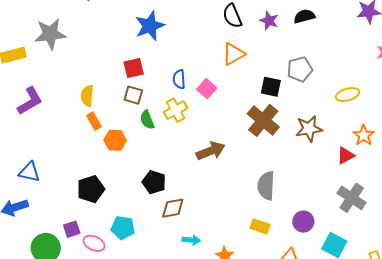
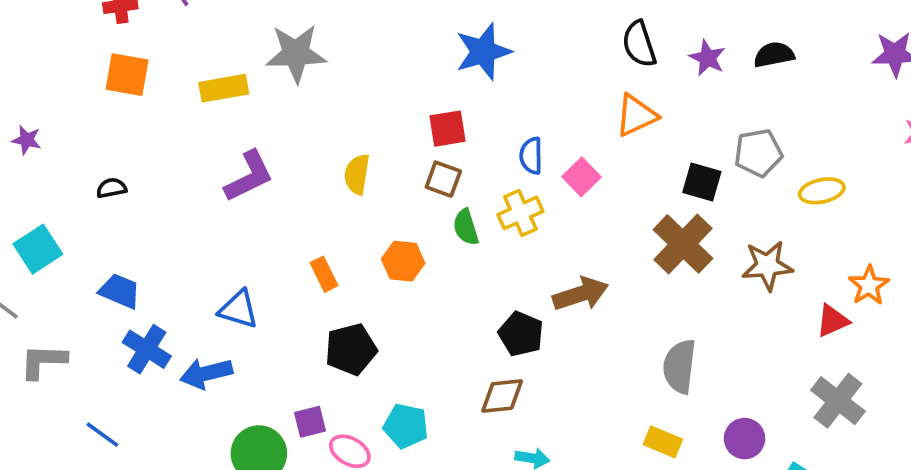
yellow ellipse: (348, 95) -> (822, 191), moved
orange rectangle: (94, 121) -> (324, 274), moved
black pentagon: (154, 182) -> (521, 334), moved

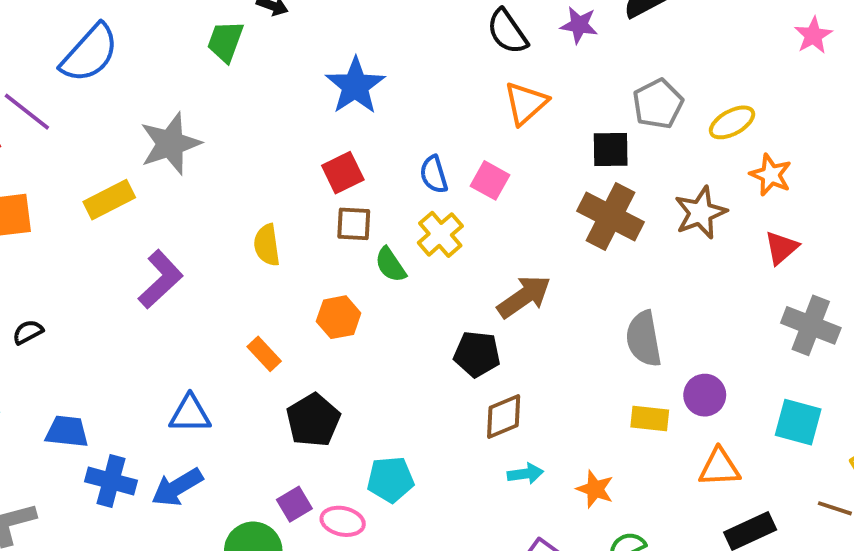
orange star: (869, 285) -> (771, 175), moved
brown diamond: (502, 396) -> (504, 416), moved
purple circle: (745, 439) -> (705, 395), moved

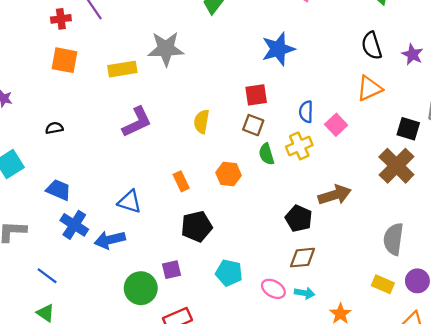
pink ellipse: (343, 521) -> (273, 289), moved

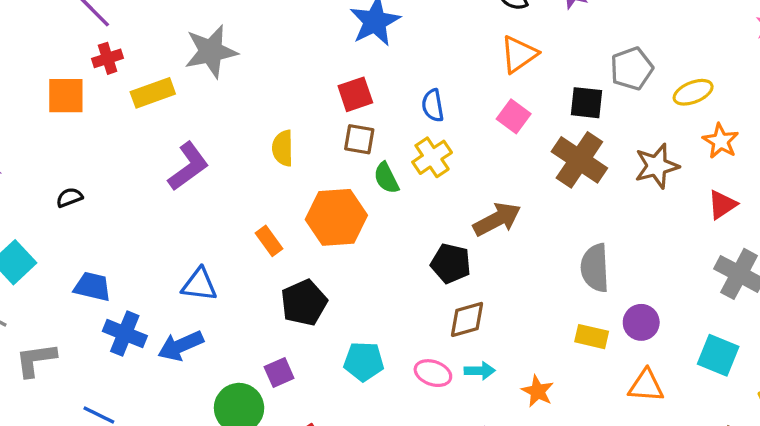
red cross: (61, 19) -> (108, 58), moved
pink square: (336, 125) -> (514, 116), moved
orange hexagon: (229, 174) -> (336, 217), size x1.6

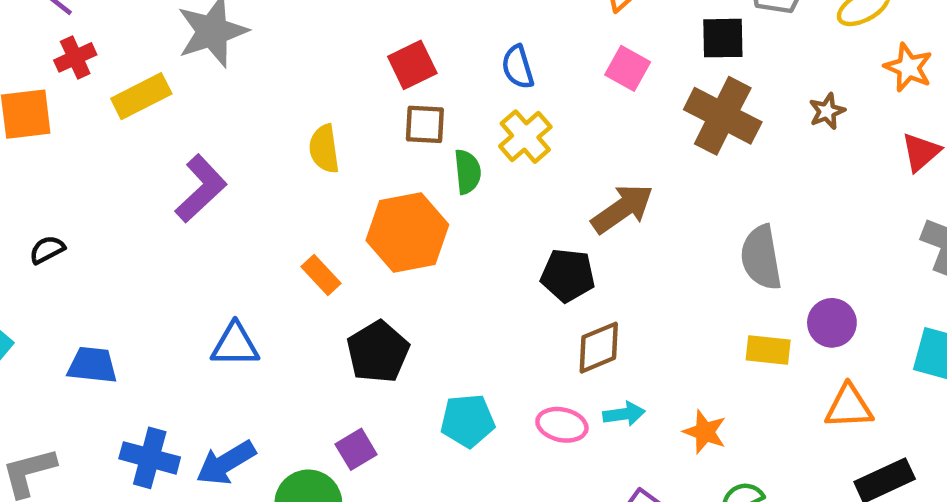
brown star: (657, 166) -> (827, 111), size x0.6
green semicircle: (386, 178) -> (468, 172), turned -152
blue cross: (125, 333) -> (150, 458), moved
blue arrow: (181, 346) -> (226, 463), moved

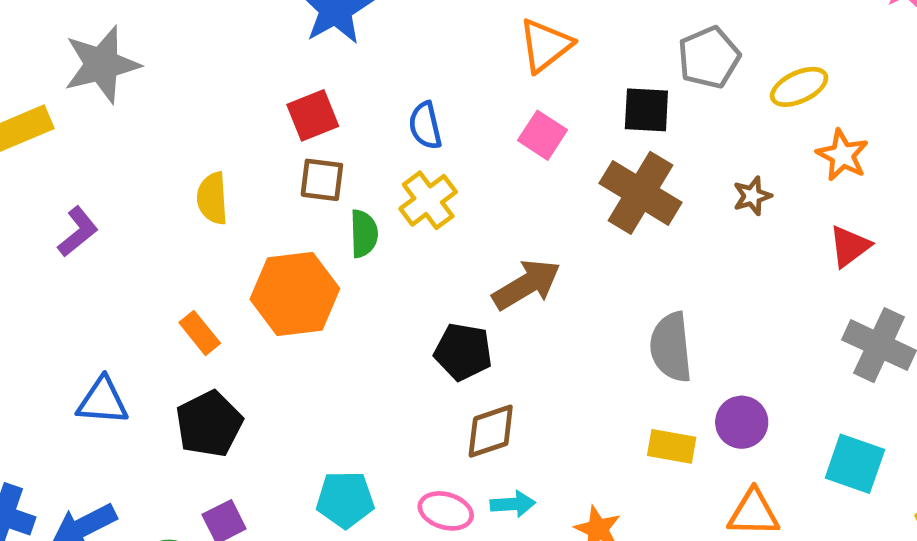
purple L-shape: (201, 189) -> (78, 232), size x0.7
black pentagon: (378, 352) -> (209, 424), moved

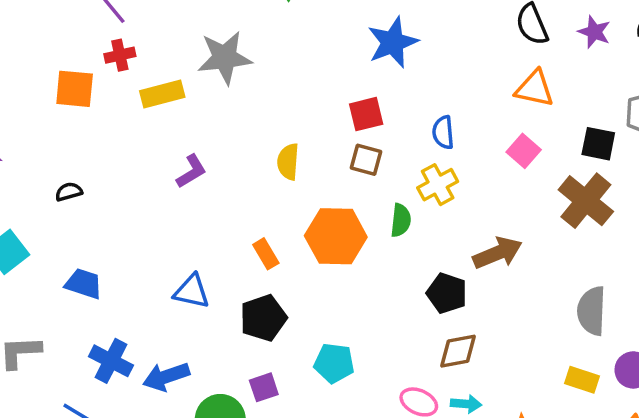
orange triangle: (545, 45) -> (535, 89), turned 42
green semicircle: (364, 234) -> (401, 220), moved
cyan pentagon: (345, 499) -> (334, 363), moved

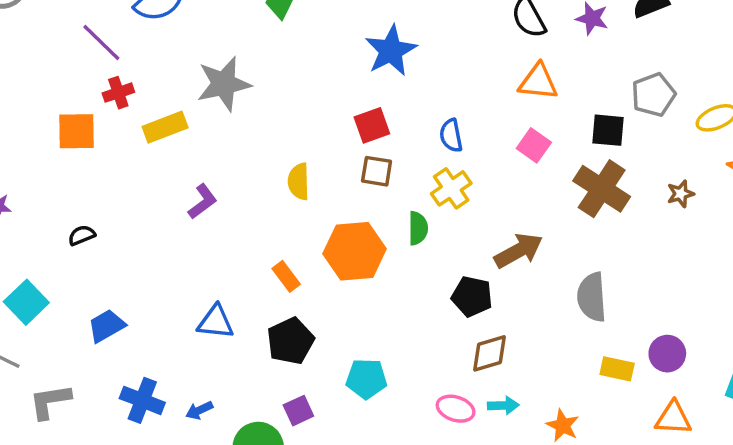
blue trapezoid: (84, 284) -> (107, 326), turned -42
gray semicircle: (592, 311) -> (592, 297), moved
blue arrow: (166, 377) -> (199, 410), size x0.6

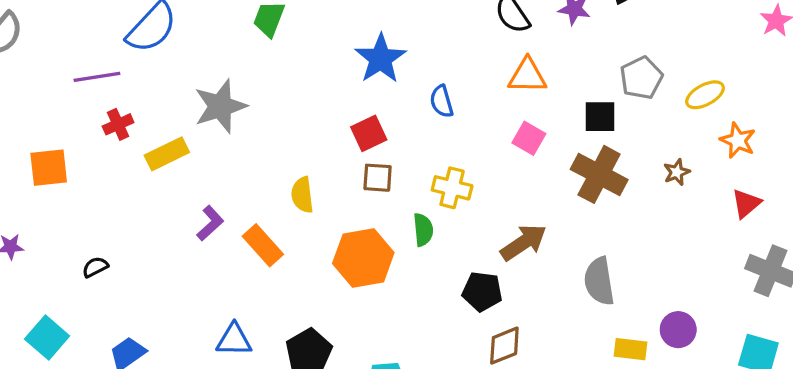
purple line: (101, 42) -> (97, 77), turned -48
orange square: (77, 131) -> (49, 168), moved
blue semicircle: (451, 135) -> (442, 101), moved
yellow cross: (451, 188) -> (452, 188), turned -36
orange rectangle: (286, 276) -> (263, 245), moved, size x1.4

